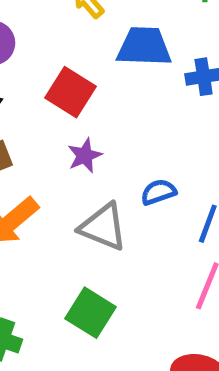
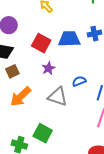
blue trapezoid: (144, 47) -> (69, 39), moved
green square: (91, 313) -> (43, 133), moved

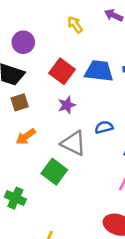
orange arrow: (21, 97) -> (26, 136), size x0.7
green square: (43, 133) -> (54, 172), moved

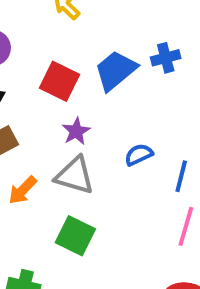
blue trapezoid: (99, 71) -> (116, 70), turned -36
gray triangle: (74, 143) -> (75, 175), moved

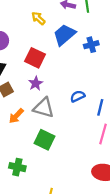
blue trapezoid: (116, 70) -> (64, 35), moved
purple star: (76, 131) -> (36, 83), moved

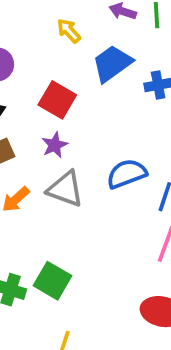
blue semicircle: (78, 96) -> (127, 174), size x1.5
green square: (45, 140) -> (53, 281), moved

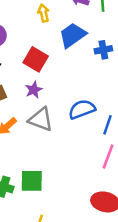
yellow arrow: (69, 31) -> (44, 13), turned 30
green square: (53, 281) -> (32, 181), turned -30

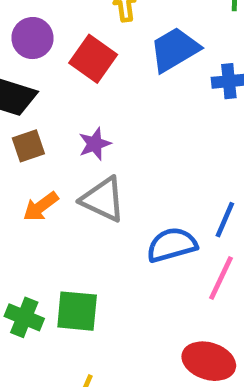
red square: (36, 59) -> (93, 59), moved
blue semicircle: (82, 109) -> (172, 245), moved

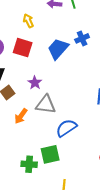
blue trapezoid: (175, 50) -> (58, 49), moved
blue semicircle: (172, 245) -> (66, 128), moved

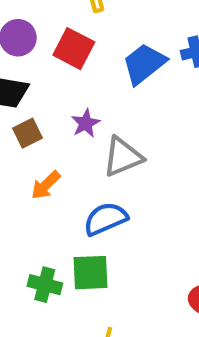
gray triangle: (46, 105) -> (123, 157), moved, turned -40
blue semicircle: (66, 128) -> (106, 219), moved

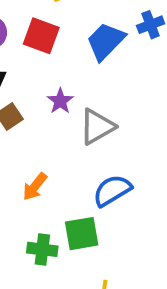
orange arrow: (46, 185) -> (35, 187), moved
blue semicircle: (106, 219) -> (112, 190), moved

